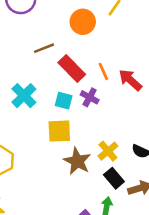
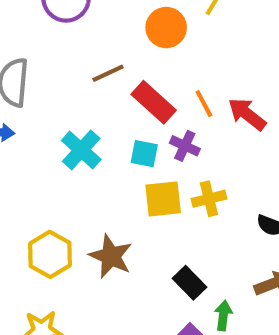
yellow square: (59, 131) -> (163, 199), moved
yellow cross: (108, 151) -> (209, 199), moved, turned 30
brown star: (77, 161) -> (111, 256), moved
black rectangle: (114, 178) -> (189, 283), moved

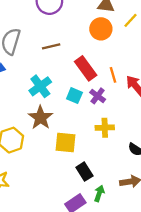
brown line: (108, 73) -> (51, 46), moved
yellow square: (163, 199) -> (66, 142), moved
brown star: (111, 256) -> (41, 118), moved

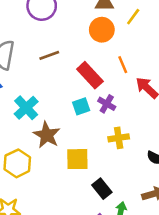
orange line: (113, 75) -> (123, 65), moved
cyan cross: (40, 86) -> (26, 108), moved
cyan square: (74, 96) -> (81, 106), turned -35

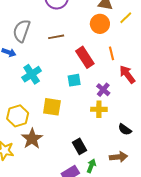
purple cross: (107, 104) -> (103, 90), moved
brown star: (47, 135) -> (32, 139), moved
yellow square: (77, 159) -> (52, 107), moved

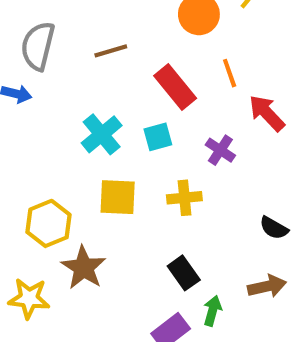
cyan cross: (32, 74) -> (102, 134), moved
yellow cross: (99, 109) -> (184, 198), moved

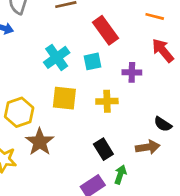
orange line: (230, 73) -> (155, 16), moved, turned -60
purple cross: (220, 150) -> (132, 72), turned -36
brown arrow: (267, 286) -> (148, 147), moved

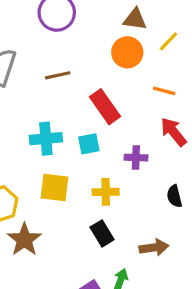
cyan cross: (57, 57) -> (46, 139), turned 30
black semicircle: (163, 124) -> (174, 196), moved, turned 42
black rectangle: (103, 149) -> (102, 233), moved

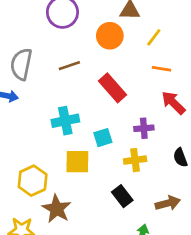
yellow line: (168, 41) -> (154, 37), moved
orange circle: (127, 52) -> (110, 36), moved
cyan square: (89, 144) -> (103, 138), moved
yellow cross: (106, 192) -> (135, 160), moved

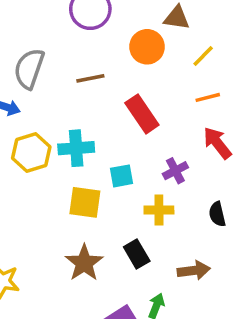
orange line: (161, 69) -> (208, 97), turned -30
purple cross: (144, 128) -> (175, 171), turned -30
yellow hexagon: (33, 181) -> (31, 152), moved
brown star: (57, 209) -> (84, 263), moved

